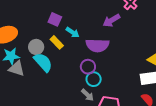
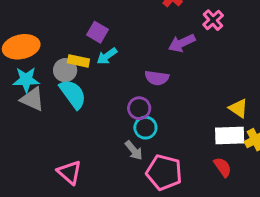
cyan arrow: (73, 32) -> (107, 56), moved, turned 104
yellow rectangle: (57, 42) -> (78, 61), moved, turned -40
purple semicircle: (97, 45) -> (157, 78), size x0.7

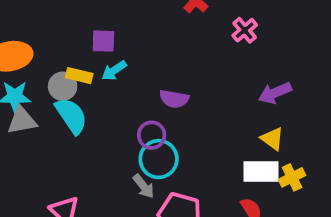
purple square: (98, 32) -> (103, 41), turned -30
purple arrow: (182, 43) -> (275, 93), moved
gray triangle: (32, 99) -> (22, 121), turned -36
cyan circle: (145, 128) -> (159, 159), size x1.4

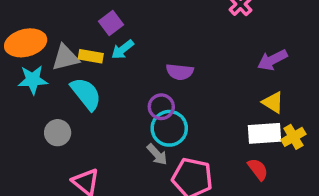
purple square: (103, 41) -> (111, 23), turned -35
gray circle: (63, 86) -> (58, 133), moved
gray triangle: (22, 121) -> (65, 58), moved

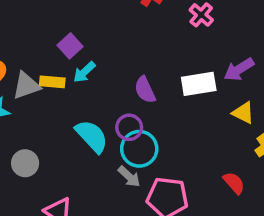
purple semicircle: (180, 72) -> (145, 90), turned 64
cyan semicircle: (86, 94) -> (92, 136), moved
white rectangle: (264, 133) -> (199, 84), moved

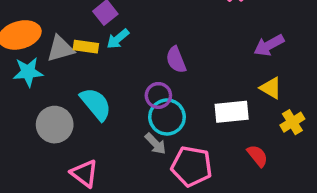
white rectangle: (199, 84) -> (232, 112), moved
cyan semicircle: (92, 136) -> (96, 104), moved
gray circle: (25, 163) -> (55, 125), size x1.4

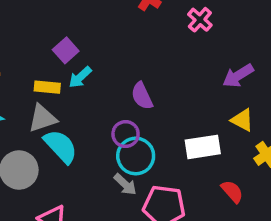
gray triangle: (60, 49) -> (43, 118), moved

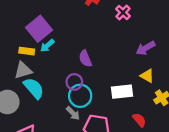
purple square: (66, 50) -> (39, 29), size x1.6

